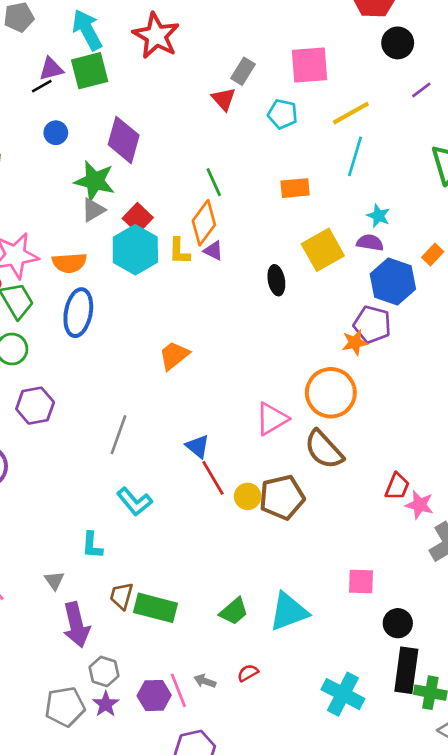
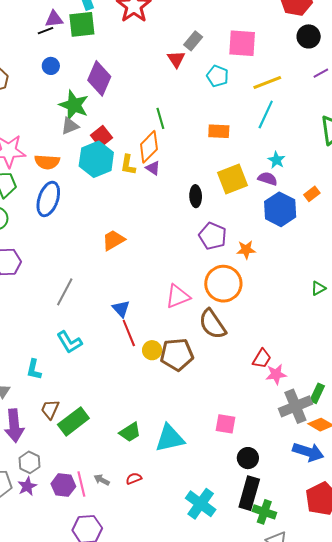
purple pentagon: (372, 325) -> (213, 236), moved
pink star: (419, 505) -> (276, 374), turned -30
green rectangle: (155, 608) -> (73, 421), turned -60

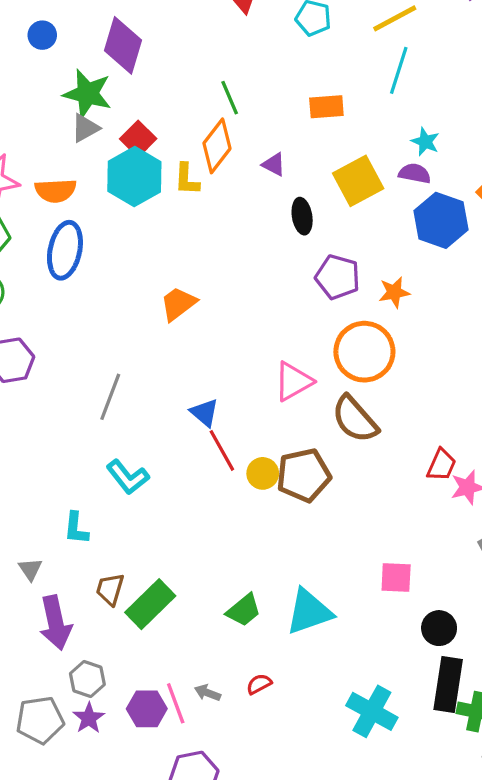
purple triangle: (153, 168) -> (274, 164), moved

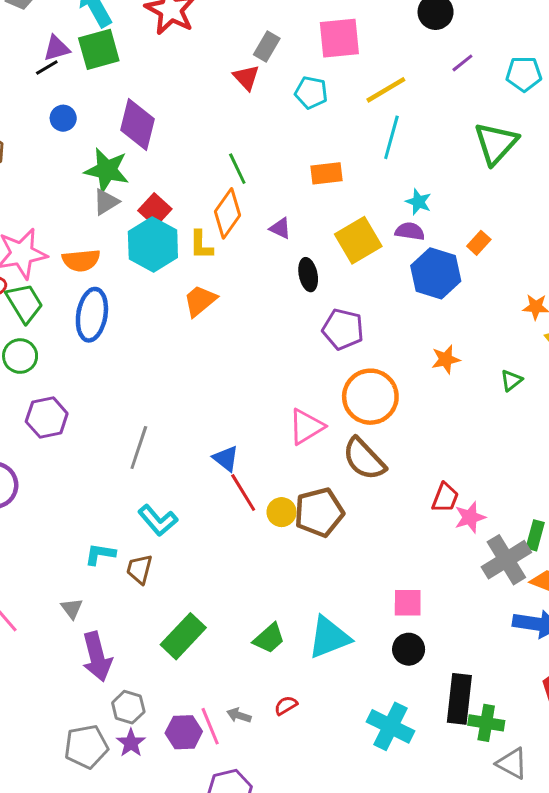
orange star: (394, 292) -> (446, 359), moved
orange trapezoid: (178, 304) -> (200, 301), moved
cyan L-shape: (76, 528) -> (100, 554), moved, turned 96
brown trapezoid: (110, 589) -> (139, 569), moved
black circle: (439, 628) -> (409, 649), moved

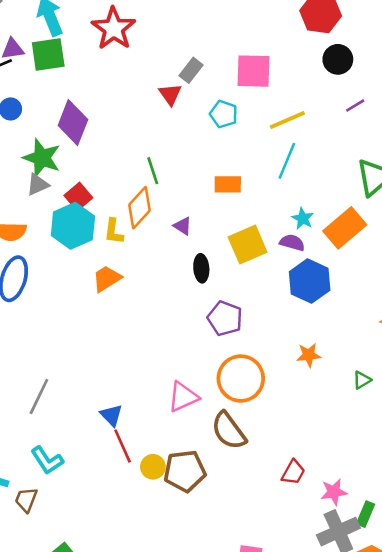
orange rectangle: (479, 243) -> (345, 228), moved, size x2.0
pink star: (470, 517) -> (334, 492), moved

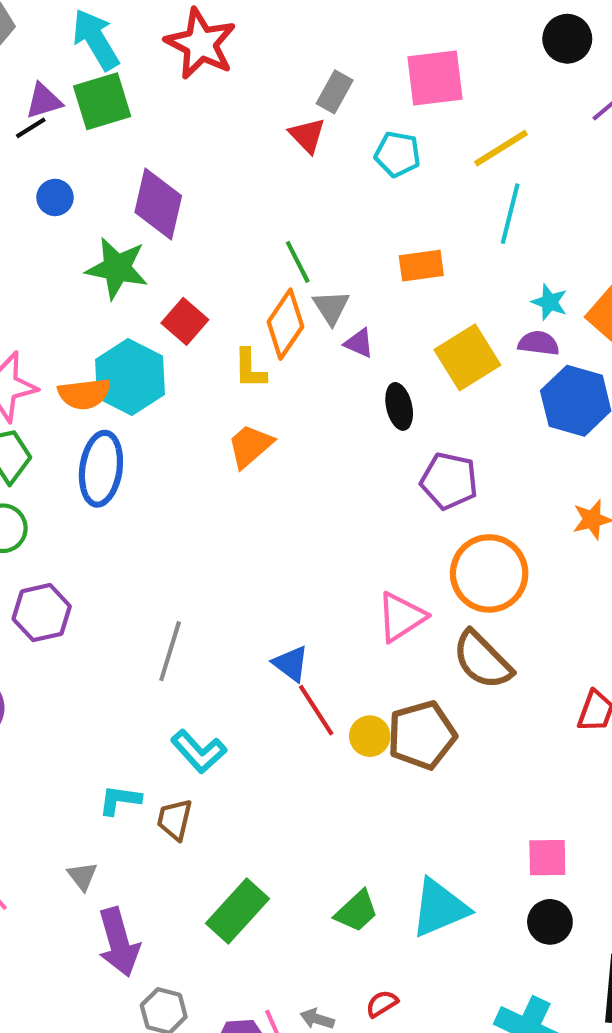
gray triangle: (38, 185) -> (331, 307), moved, turned -30
cyan hexagon: (73, 226) -> (130, 377), moved

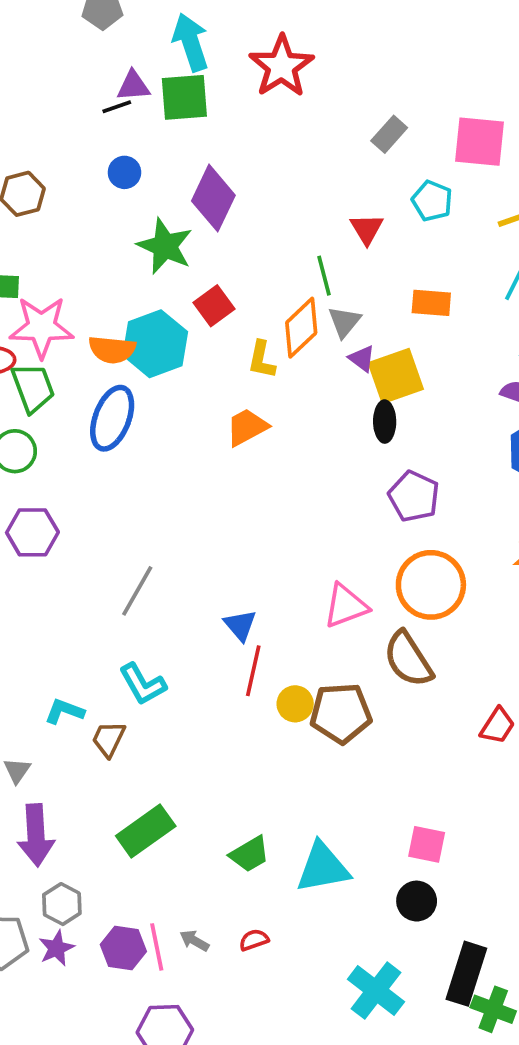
red triangle: (307, 135) -> (367, 229), moved
yellow square: (467, 357) -> (396, 376), moved
red line: (316, 710) -> (253, 671), turned 33

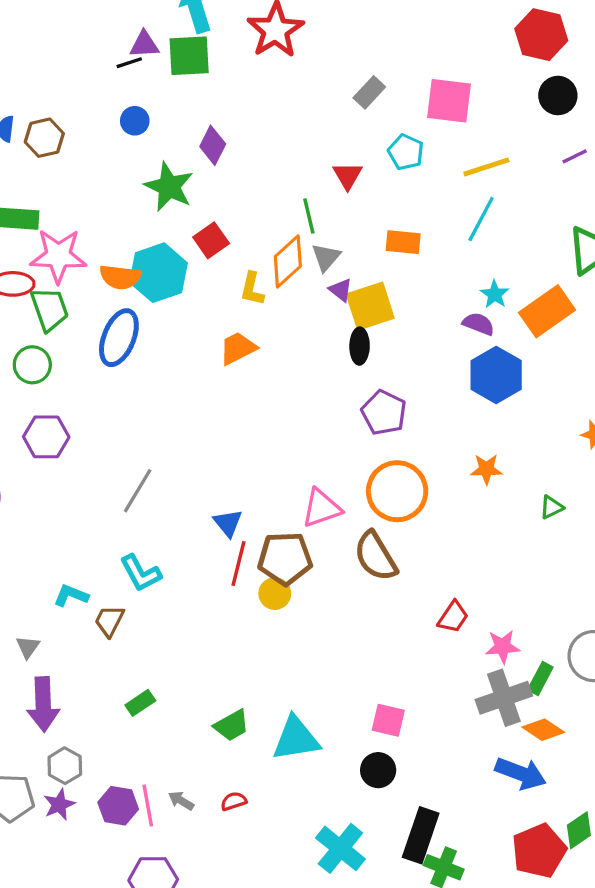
purple diamond: (213, 198) -> (213, 145), size x0.7
brown pentagon: (341, 713) -> (285, 558), moved
green rectangle: (146, 831) -> (140, 703), size x0.6

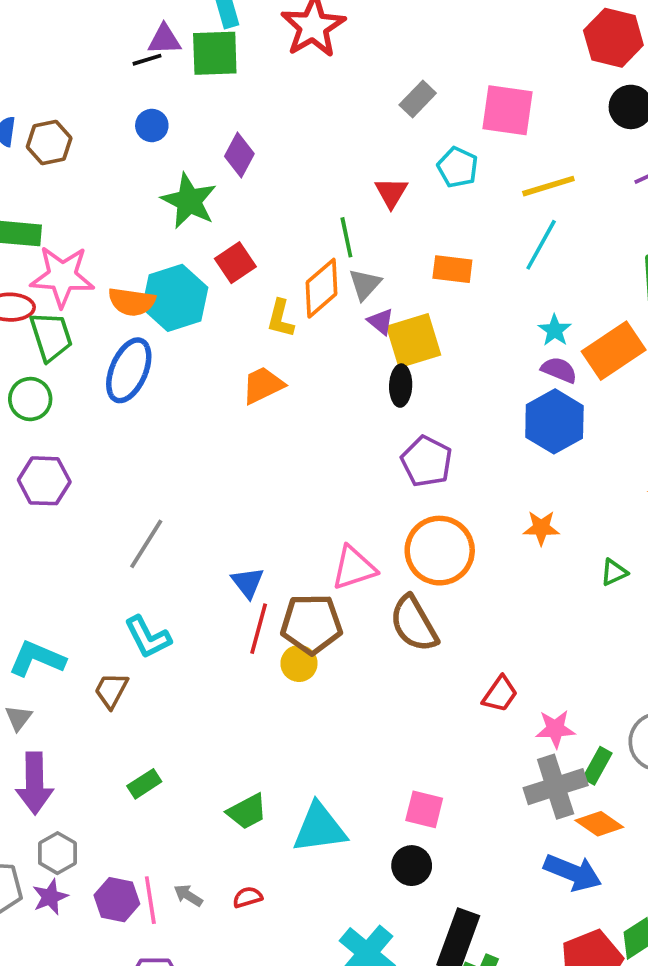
purple semicircle: (478, 324) -> (559, 370), moved
cyan L-shape: (71, 595) -> (37, 659), moved, size x1.4

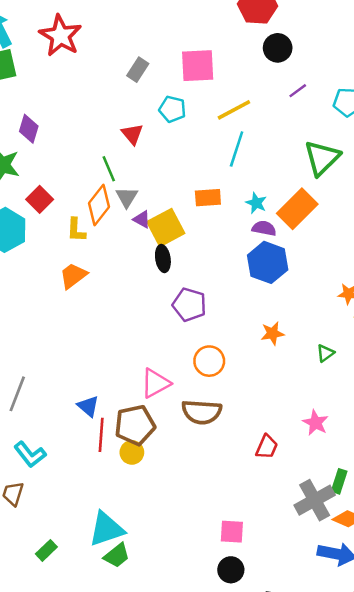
orange rectangle: (452, 269) -> (208, 198), moved
orange circle: (440, 551) -> (209, 361), size x0.7
brown semicircle: (414, 624) -> (202, 412), turned -45
pink star: (555, 729) -> (315, 423), moved, turned -30
cyan triangle: (319, 828) -> (106, 529), moved

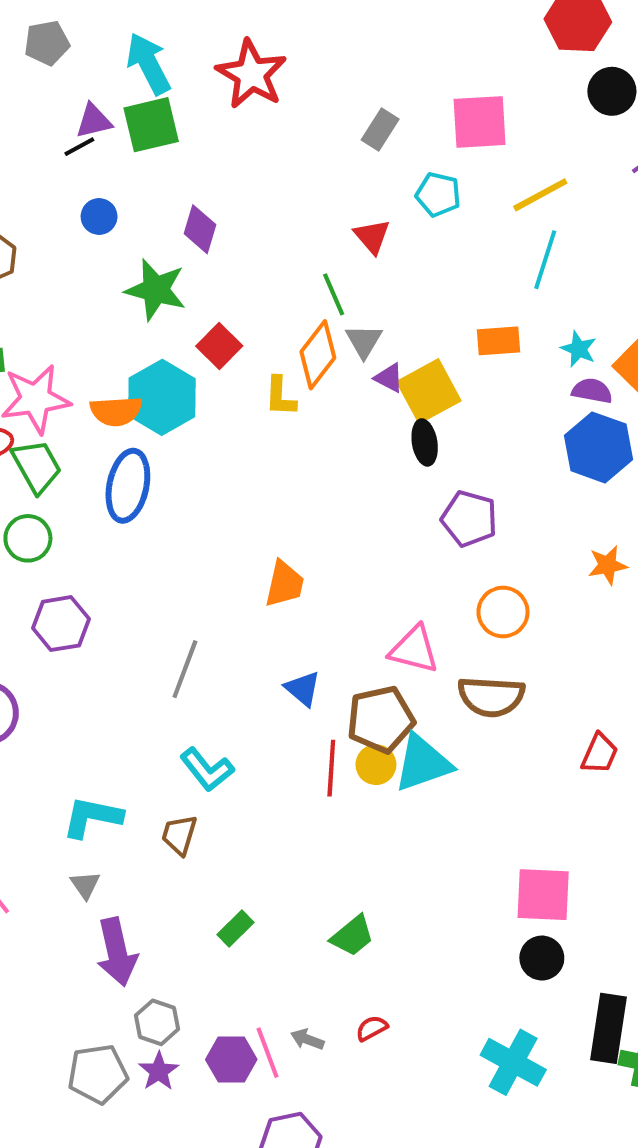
orange trapezoid: (73, 276) -> (284, 584), moved, turned 140
pink triangle: (155, 383) -> (414, 649), turned 44
red line: (101, 435) -> (331, 768), moved
cyan triangle: (106, 529) -> (423, 763), moved
pink square: (232, 532) -> (543, 895), size x1.4

